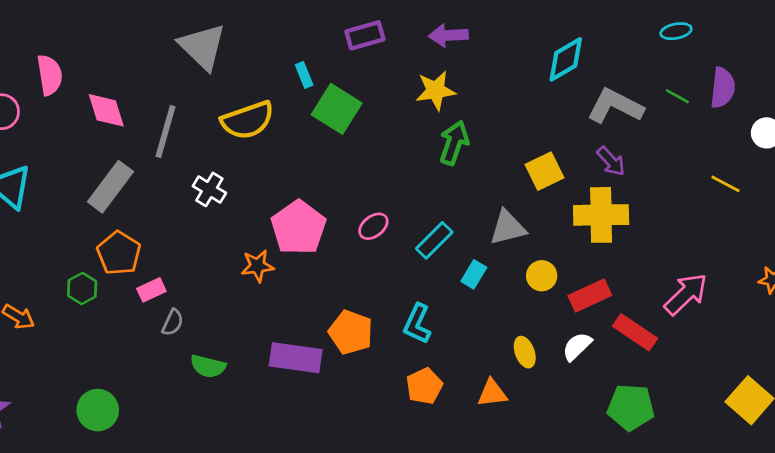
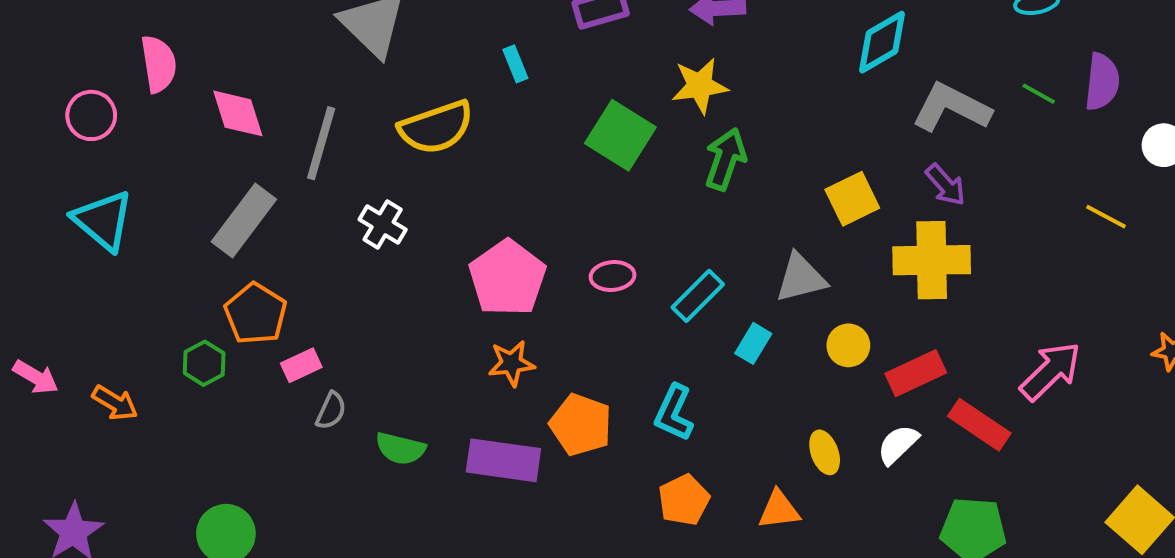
green square: (337, 109) -> (620, 135), moved
pink ellipse: (373, 226) -> (612, 276), turned 32
orange star: (257, 266) -> (511, 363), moved
green semicircle: (208, 366) -> (400, 448), moved

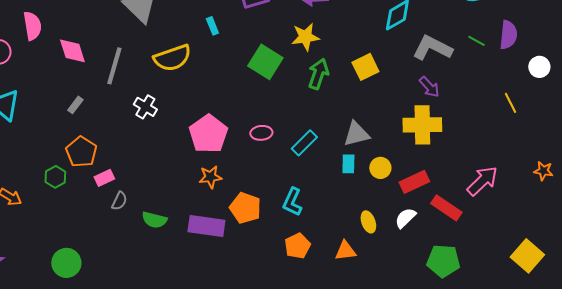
yellow square: (852, 199) -> (365, 67), moved
yellow line: (1106, 217) -> (510, 103), turned 35
gray rectangle: (244, 221) -> (75, 105), size x0.5
cyan rectangle: (753, 343) -> (348, 164), moved, turned -30

